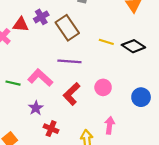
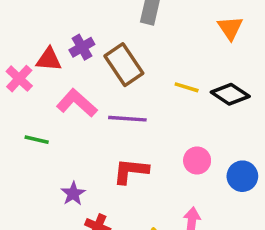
pink L-shape: (40, 78) -> (77, 103), moved
green line: (13, 83) -> (37, 140), moved
pink circle: (103, 87) -> (197, 161), moved
red L-shape: (72, 94) -> (131, 171), turned 50

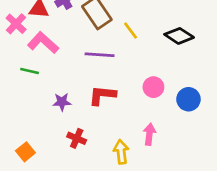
yellow line: (187, 87) -> (131, 31), moved, turned 36
pink L-shape: (77, 103) -> (43, 43), moved
purple star: (73, 194) -> (62, 102), moved, turned 30

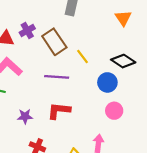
pink circle: (153, 87) -> (114, 111), moved
blue circle: (188, 99) -> (107, 82), moved

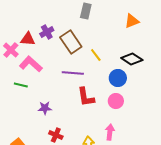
orange triangle: (123, 18) -> (132, 21), turned 42
red L-shape: (59, 111) -> (86, 97), moved, turned -105
pink circle: (114, 111) -> (116, 101), moved

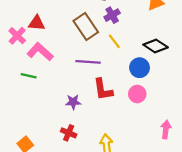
purple cross: (47, 32) -> (112, 15), moved
purple star: (45, 108) -> (73, 102), moved
pink arrow: (110, 132) -> (166, 129), moved

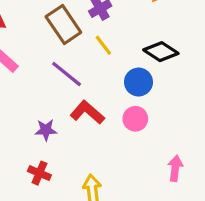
purple line: (88, 62) -> (67, 74), turned 35
red L-shape: (103, 89) -> (87, 112), turned 140

